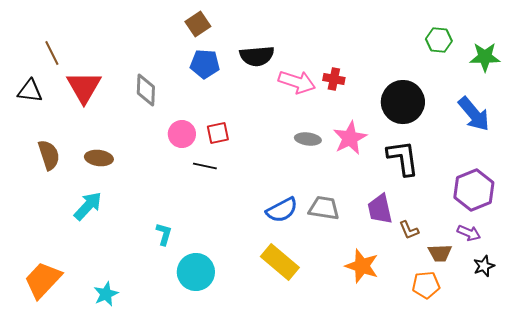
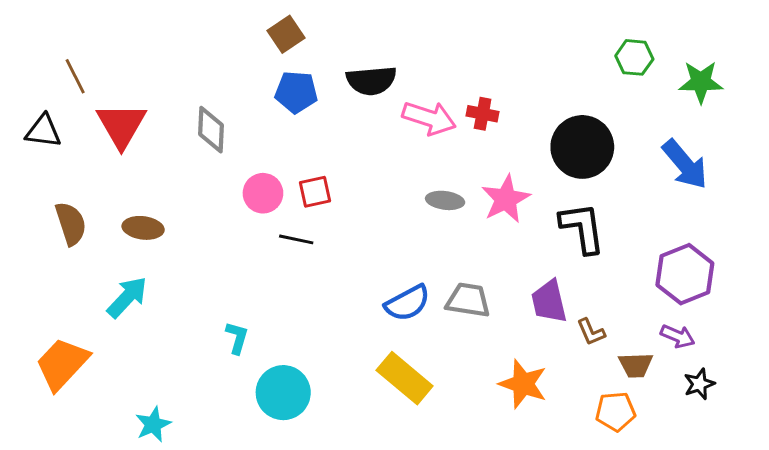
orange trapezoid: (43, 280) -> (62, 364), moved

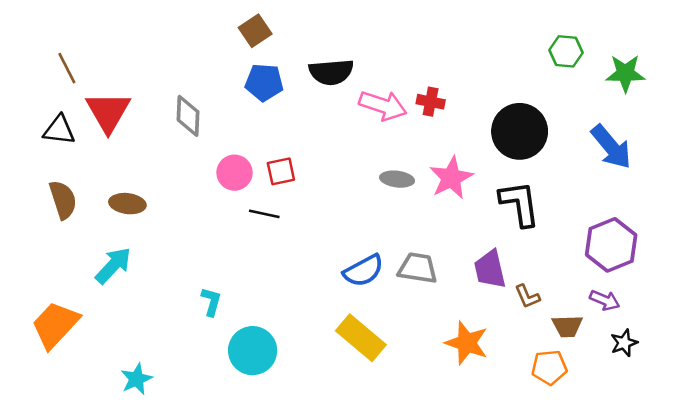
black triangle: (43, 131) -> (59, 130), moved

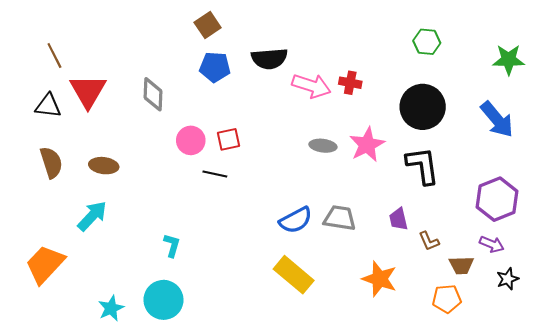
green hexagon: (566, 51) -> (427, 42), moved
purple trapezoid: (490, 269) -> (398, 219), size x0.7
cyan circle: (253, 351) -> (164, 300), moved

